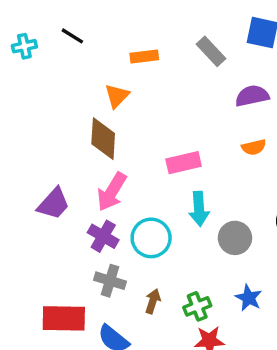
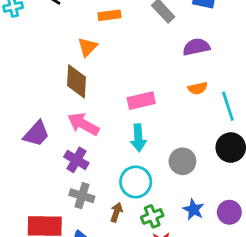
pink arrow: (112, 192) -> (83, 124), turned 88
cyan arrow: (199, 209) -> (138, 138), moved
cyan circle: (151, 238) -> (136, 182), moved

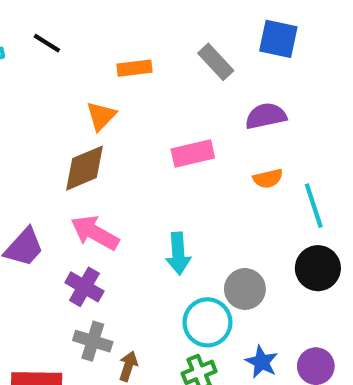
brown diamond: (76, 81) -> (84, 168), turned 64
pink rectangle: (141, 101) -> (193, 154), moved
cyan circle: (136, 182) -> (207, 322), moved
brown arrow: (116, 212) -> (128, 366), moved

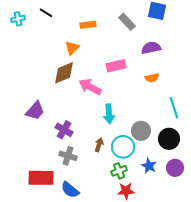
cyan line: (314, 206) -> (174, 108), moved
pink arrow: (95, 233) -> (90, 87), moved
black circle: (318, 268) -> (169, 139), moved
brown arrow: (128, 366) -> (99, 145), moved

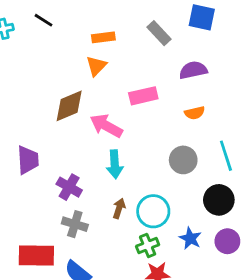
orange triangle: (72, 48) -> (96, 66), moved
purple trapezoid: (35, 111) -> (28, 160), turned -45
cyan arrow: (109, 114) -> (115, 164), moved
gray circle: (141, 131) -> (183, 160), moved

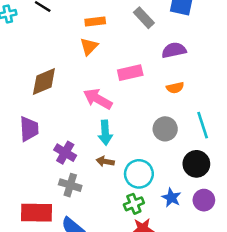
brown diamond: (69, 106) -> (44, 81), moved
brown arrow: (119, 208) -> (105, 161), moved, turned -98

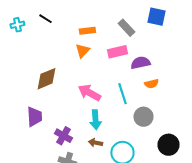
purple semicircle: (174, 50) -> (140, 63), moved
pink rectangle: (130, 73) -> (117, 52), moved
cyan line: (203, 125) -> (122, 94), moved

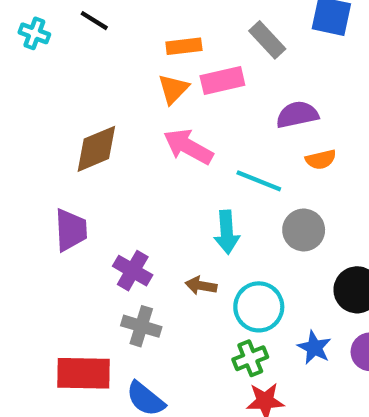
cyan cross: (17, 25) -> (34, 33), turned 32
pink rectangle: (117, 52) -> (222, 80), moved
pink arrow: (89, 93) -> (188, 147), moved
cyan line: (122, 94) -> (259, 181), turned -50
cyan arrow: (95, 120) -> (227, 232), moved

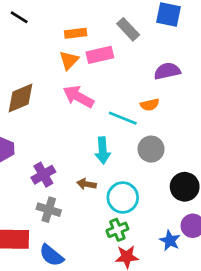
purple semicircle: (297, 115) -> (167, 71), moved
orange semicircle: (321, 159) -> (150, 105), moved
purple cross: (133, 271) -> (43, 175), turned 30
blue star: (314, 348) -> (170, 241), moved

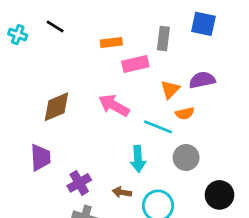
gray rectangle: (128, 29) -> (163, 39), turned 50
orange triangle: (69, 60) -> (170, 89), moved

